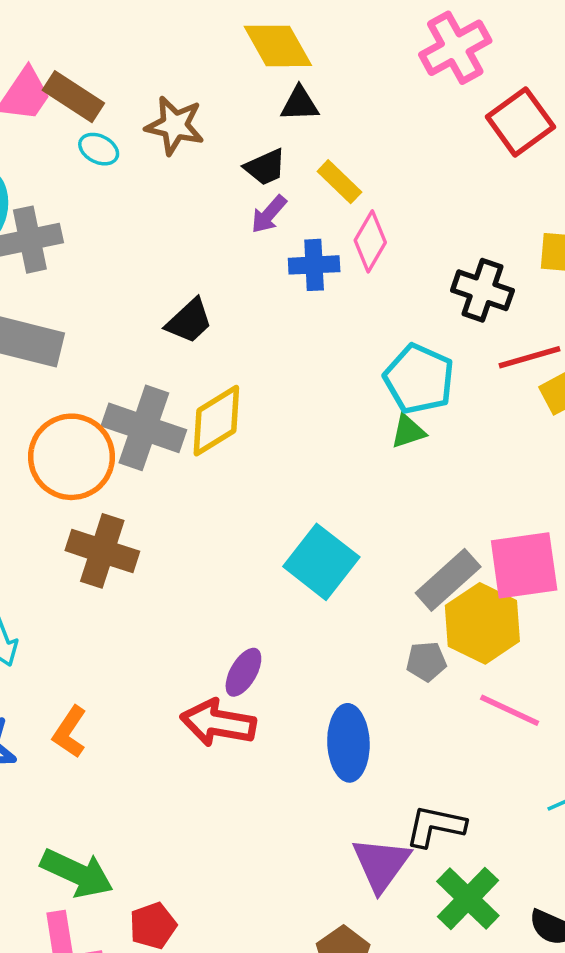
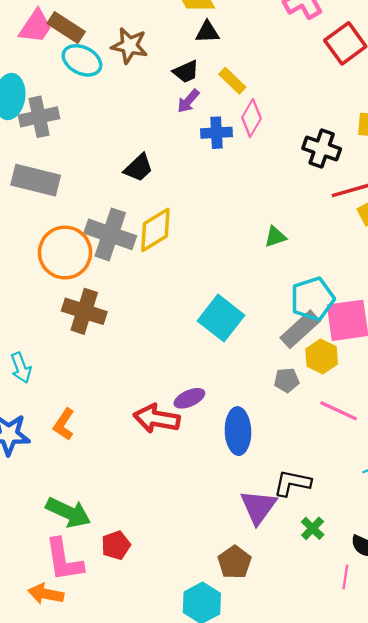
cyan ellipse: (99, 149) -> (82, 60), size x1.6
cyan pentagon: (419, 379) -> (313, 299), moved, turned 30
yellow hexagon: (482, 623) -> (322, 356), size x0.7
purple ellipse: (243, 672) -> (189, 398), moved, turned 36
green cross: (468, 899) -> (313, 528), size x0.6

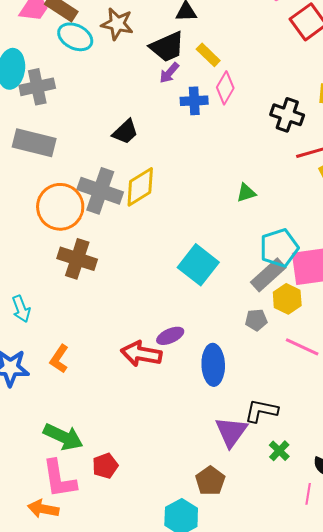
black trapezoid: (186, 72) -> (167, 47), size x1.5

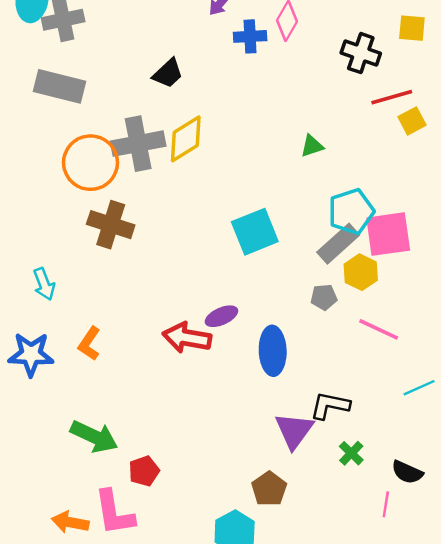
gray cross: (100, 191) -> (138, 144), turned -30
cyan square: (198, 265) -> (255, 232), turned 30
pink L-shape: (59, 479) -> (114, 513), moved

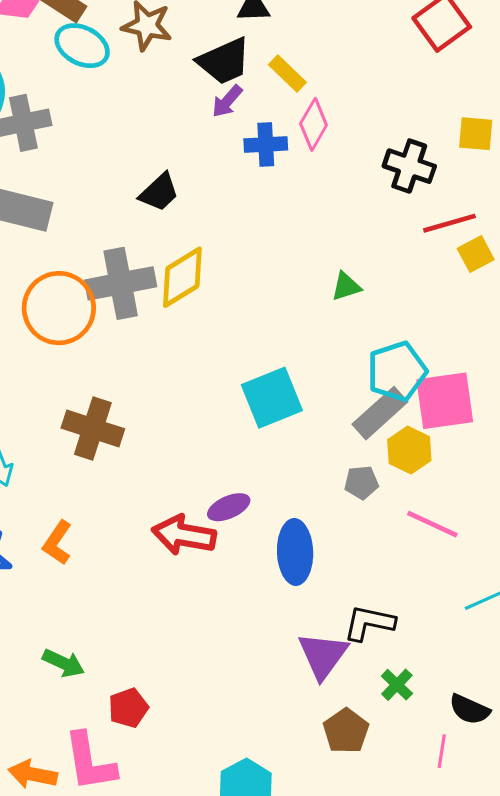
brown cross: (111, 225) -> (93, 428), moved
green arrow: (94, 436) -> (64, 663), size x0.7
brown pentagon: (269, 489) -> (346, 731), moved

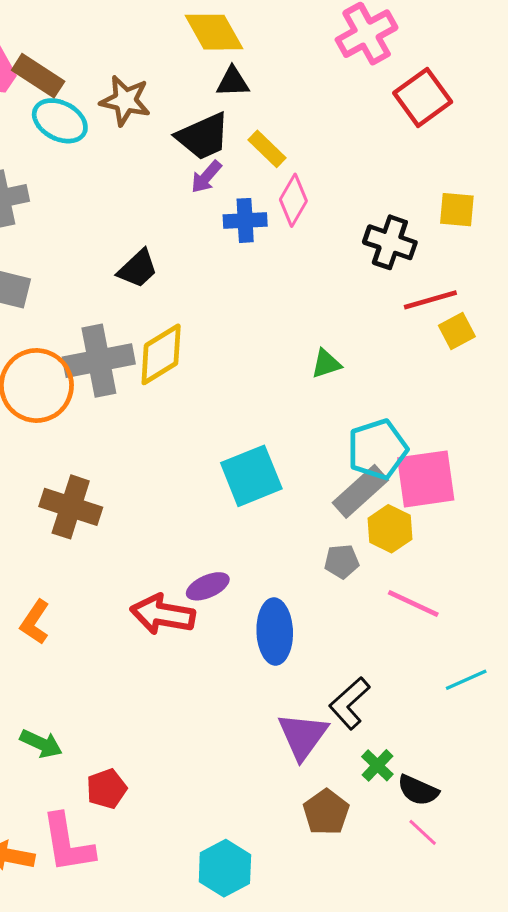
black L-shape: (369, 623) -> (349, 703), turned -54
black semicircle: (469, 709) -> (418, 790), moved
pink line: (442, 751) -> (423, 832), turned -56

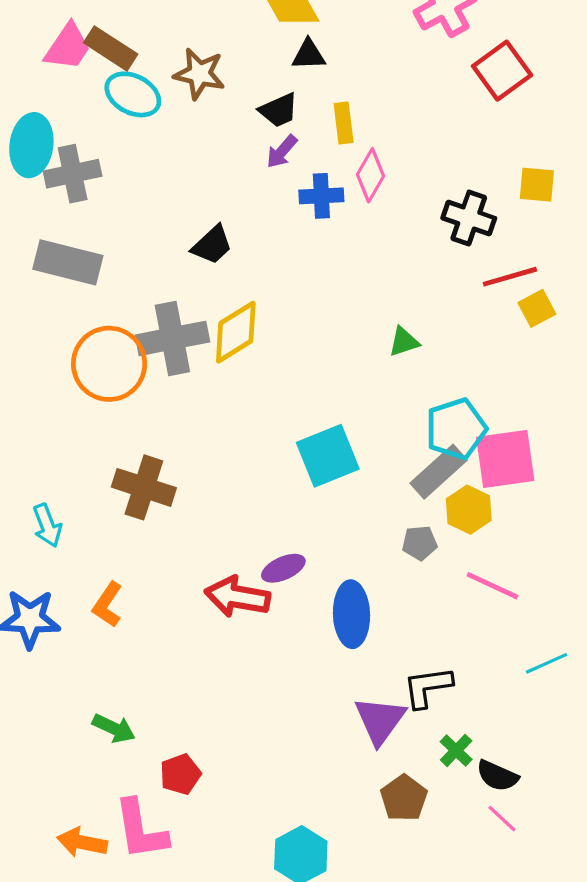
black trapezoid: (203, 136) -> (279, 110), size x0.7
yellow rectangle: (267, 149) -> (344, 123), turned 39
black L-shape: (349, 703) -> (428, 687), turned 34

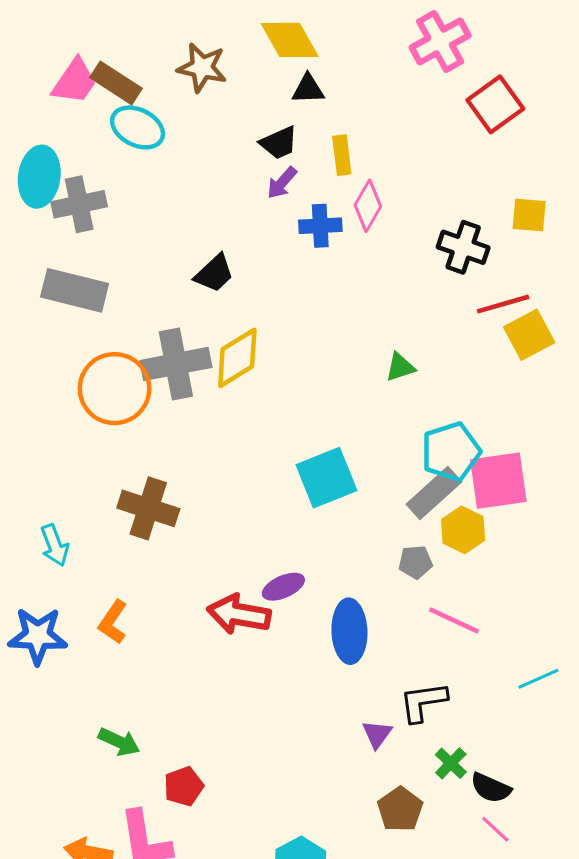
brown star: (199, 74) -> (202, 68), moved
yellow square: (537, 308) -> (529, 335), size x1.4
pink line: (493, 586) -> (454, 620), moved
purple triangle: (380, 720) -> (377, 734), size x0.6

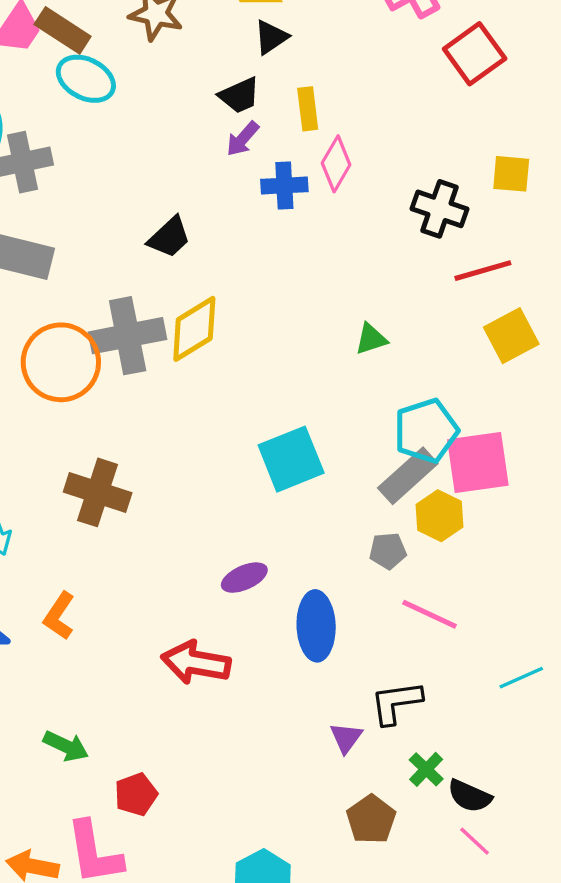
black triangle: (308, 89) -> (271, 37), turned -32
yellow square: (529, 335) -> (511, 336), moved
red arrow: (239, 614) -> (196, 663), moved

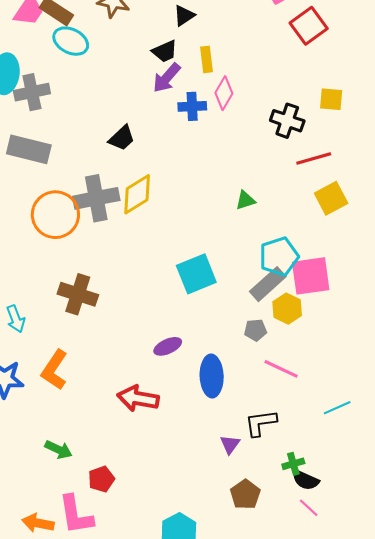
purple arrow: (243, 139) -> (167, 78), size x1.4
orange L-shape: (59, 616) -> (54, 370), size x1.4
green cross: (426, 769) -> (293, 464), moved, turned 30

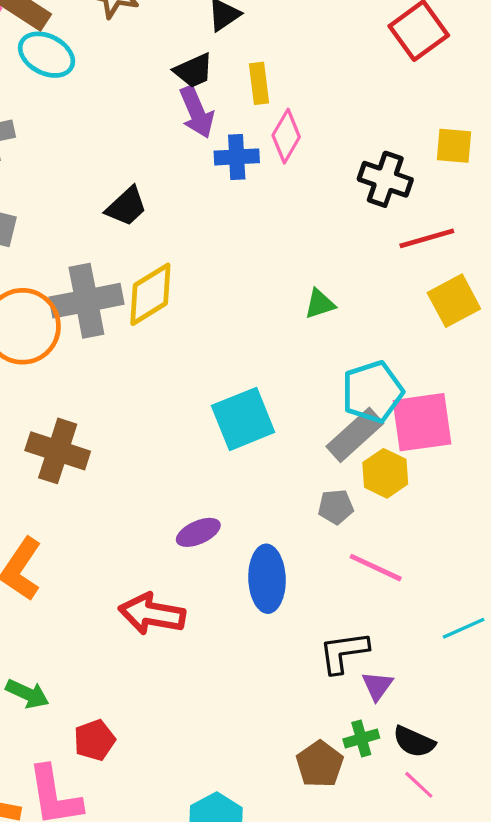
purple arrow: (167, 78) -> (197, 112), turned -64
purple triangle: (230, 444) -> (377, 686), moved
green cross: (293, 464) -> (361, 739), moved

